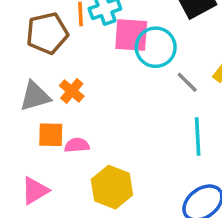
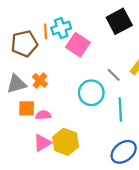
pink square: (131, 35) -> (78, 45), turned 30
cyan circle: (156, 47) -> (91, 93), moved
pink triangle: (35, 191) -> (42, 143), moved

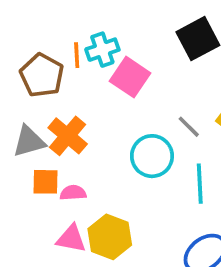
brown pentagon: (24, 44) -> (42, 75), turned -30
orange cross: (40, 80) -> (68, 136), size x1.5
pink triangle: (42, 143) -> (71, 239), turned 42

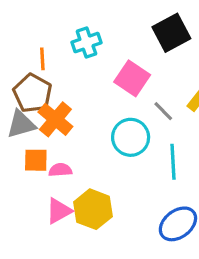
orange line: (77, 55) -> (42, 59), moved
brown pentagon: (42, 75) -> (33, 93), moved
pink square: (130, 77) -> (132, 78), moved
pink triangle: (71, 239) -> (59, 211), turned -40

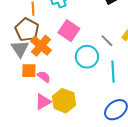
pink square: (132, 78) -> (69, 31), moved
gray triangle: (21, 124) -> (20, 49), turned -48
pink semicircle: (60, 170) -> (44, 77), turned 40

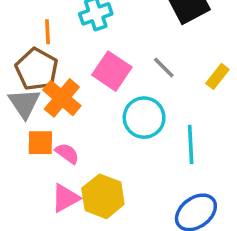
gray line: (107, 41) -> (164, 68), moved

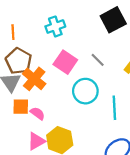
orange line: (47, 32) -> (13, 32), moved

